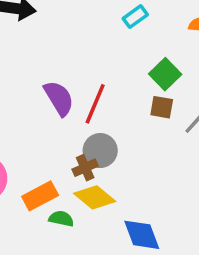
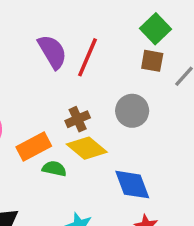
gray circle: (100, 151) -> (132, 111), moved

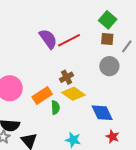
red line: (88, 57) -> (69, 40), turned 45
gray circle: (132, 111) -> (109, 66), moved
green semicircle: (54, 169) -> (55, 107), turned 80

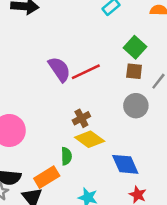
orange rectangle: (42, 96) -> (47, 177), moved

